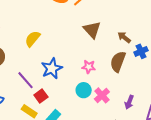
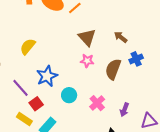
brown arrow: (124, 37) -> (121, 37), moved
pink star: (89, 67) -> (87, 61), moved
cyan circle: (84, 90) -> (69, 95), moved

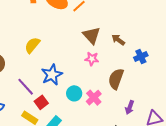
brown arrow: (121, 37) -> (118, 40), moved
brown semicircle: (113, 69) -> (116, 79), moved
pink cross: (97, 103) -> (94, 98), moved

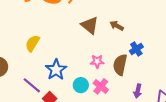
blue cross: (141, 57) -> (136, 49), moved
pink star: (92, 59) -> (97, 61), moved

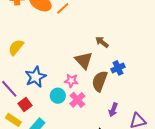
brown triangle: (90, 25) -> (84, 60), moved
pink star: (97, 61) -> (71, 81), moved

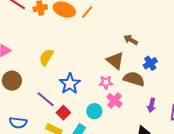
brown semicircle: (100, 81) -> (134, 79), turned 95
cyan circle: (58, 96) -> (94, 111), moved

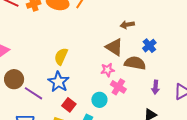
brown arrow: (131, 40) -> (127, 25), turned -32
yellow semicircle: (46, 57) -> (61, 56), moved
blue star: (70, 84) -> (58, 82), moved
purple line: (46, 99) -> (34, 93), moved

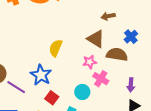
yellow semicircle: (61, 56) -> (56, 48), moved
purple arrow: (156, 87) -> (131, 85), moved

